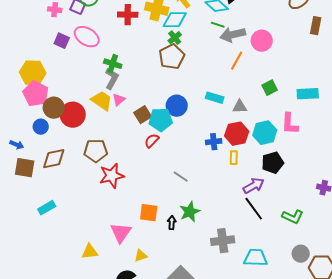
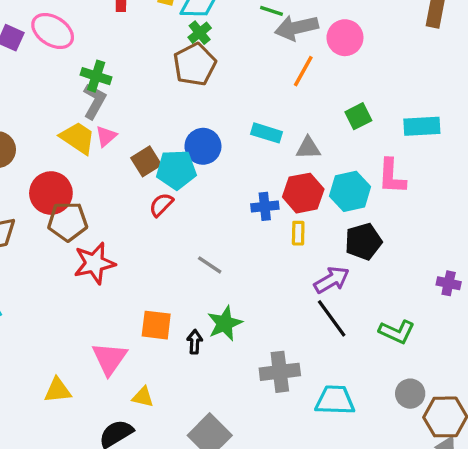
red circle: (73, 115) -> (51, 193), moved
yellow triangle: (141, 256) -> (143, 397), turned 32

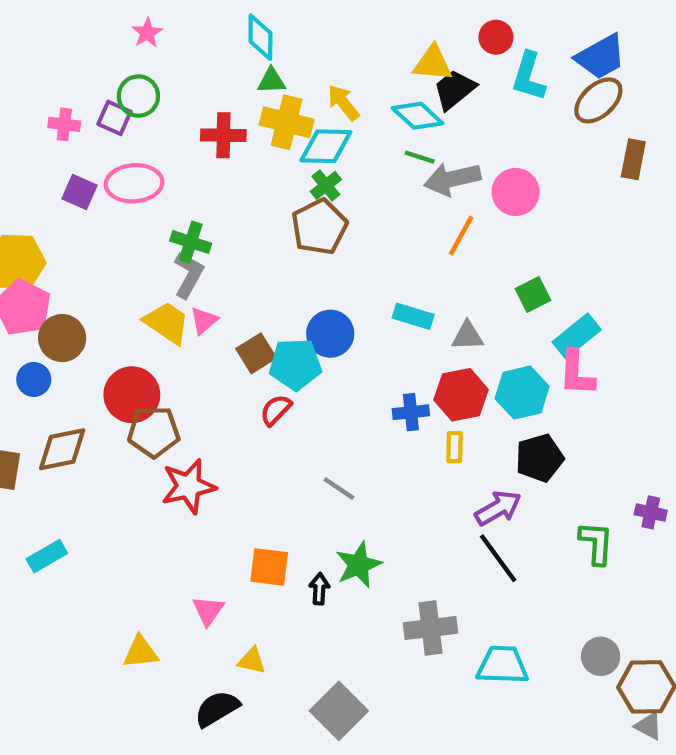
pink ellipse: (53, 31) -> (134, 183), turned -36
cyan rectangle: (422, 126) -> (577, 336), moved, turned -36
green L-shape: (397, 332) -> (596, 543), moved, turned -111
pink triangle: (109, 358) -> (208, 611), size x0.7

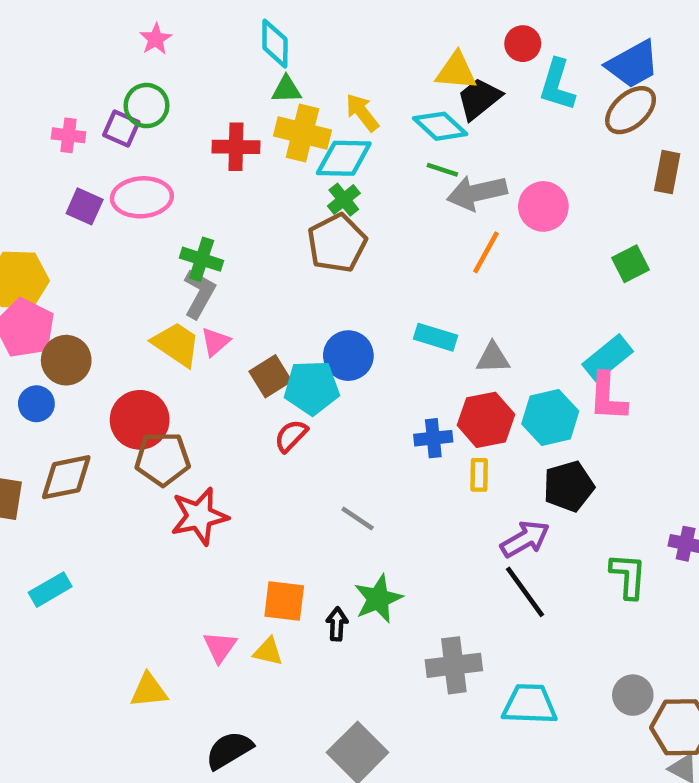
green square: (533, 294) -> (631, 264), moved
yellow triangle: (252, 661) -> (268, 652), moved

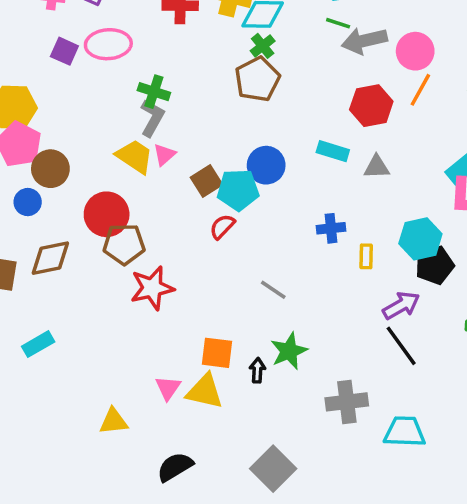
orange line: (486, 252) -> (420, 90), moved
cyan hexagon: (550, 418) -> (420, 239), moved
red hexagon: (486, 420) -> (371, 106), moved
yellow triangle: (268, 652) -> (205, 391), size x1.6

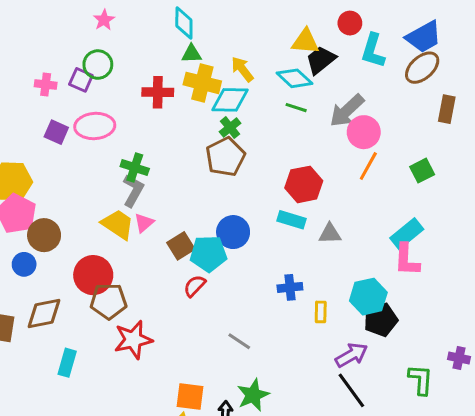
gray arrow: (364, 41) -> (347, 111), moved, turned -30
red hexagon: (371, 106) -> (304, 184), moved
cyan rectangle: (38, 344) -> (67, 363), moved, turned -44

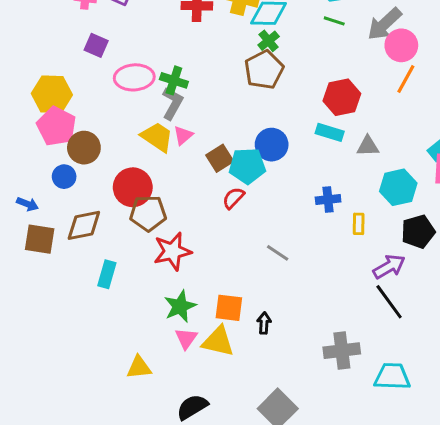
pink ellipse: (95, 126) -> (134, 77), moved
cyan hexagon: (368, 297) -> (398, 187), moved
green star: (253, 395) -> (180, 306), moved

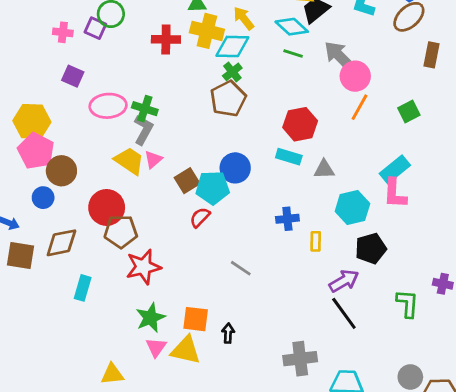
gray arrow: (385, 24) -> (340, 56), turned 88

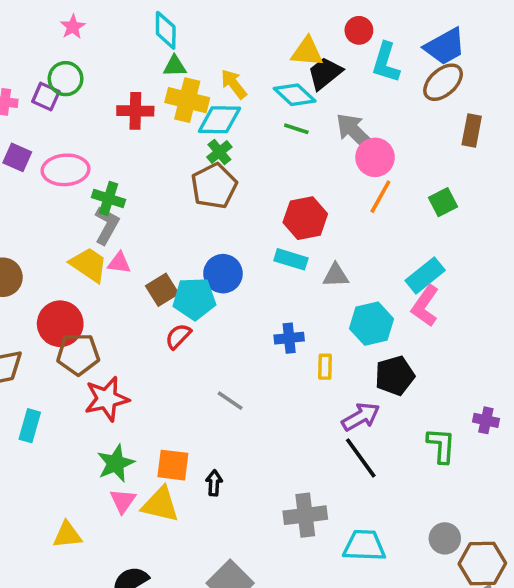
pink ellipse: (108, 106) -> (66, 170), moved
pink triangle: (153, 159) -> (119, 263), turned 48
pink L-shape: (395, 193) -> (425, 306), turned 32

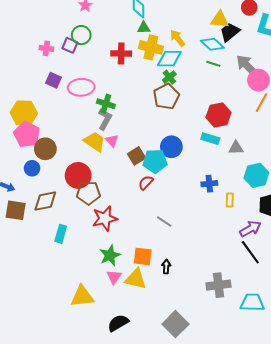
pink triangle: (119, 263) -> (112, 141), turned 40
gray line: (230, 401) -> (164, 222), moved
yellow triangle: (67, 535) -> (82, 296), size x1.4

